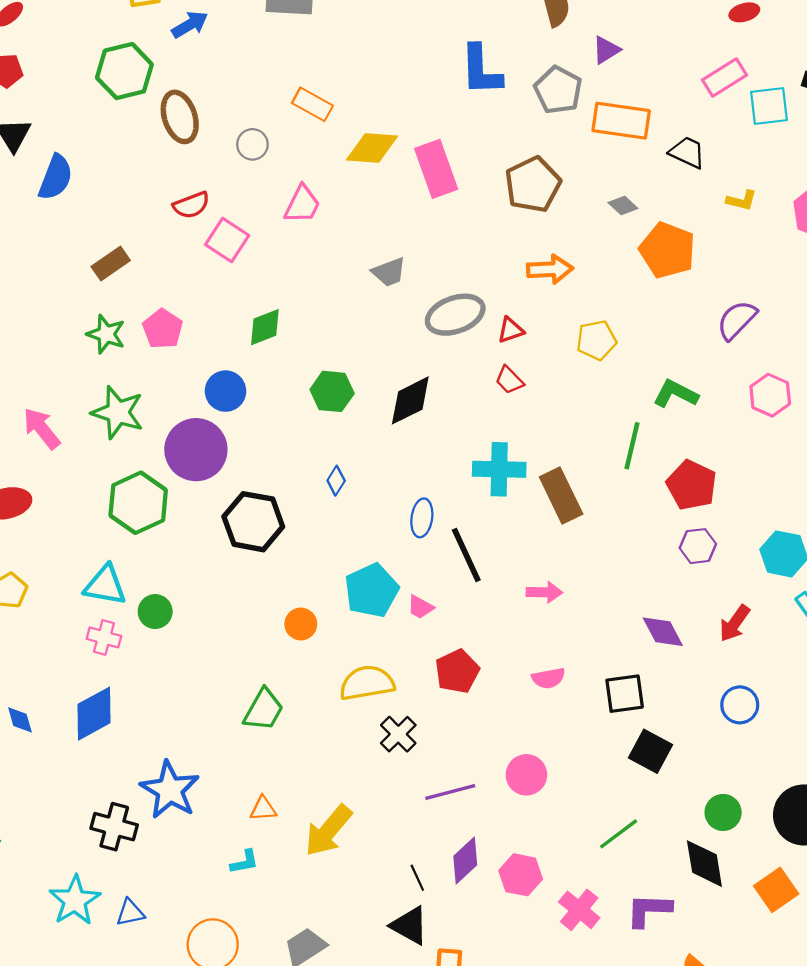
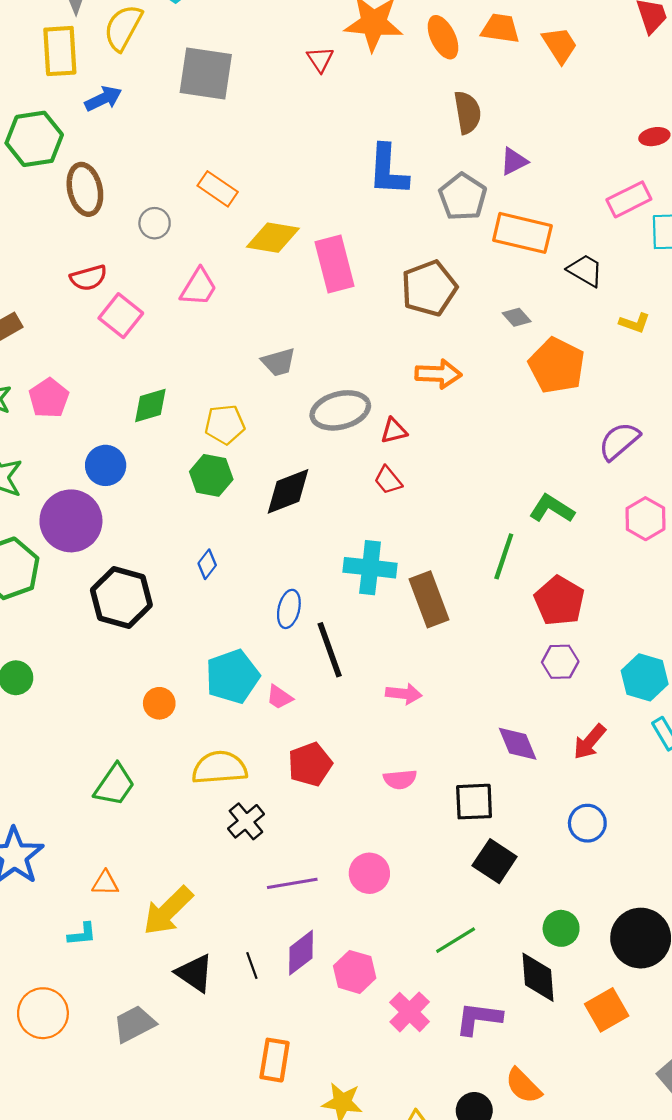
yellow pentagon: (596, 340) -> (225, 424), moved
black triangle: (410, 926) -> (195, 973), moved

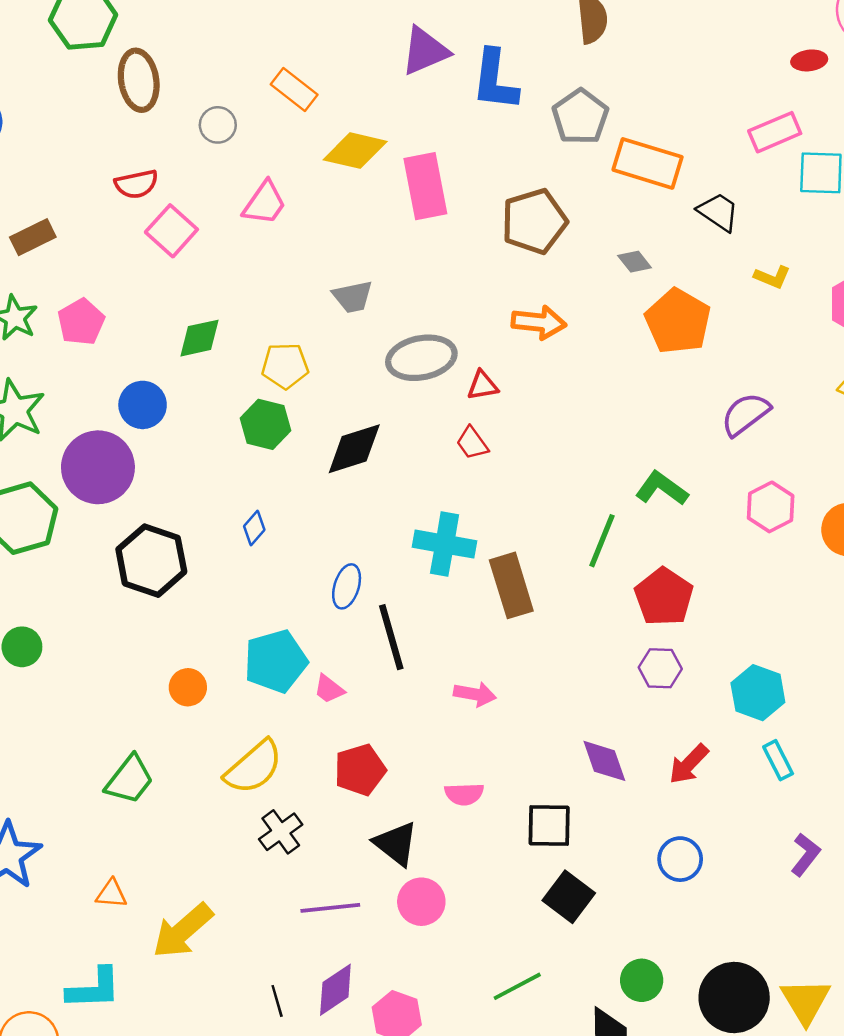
purple triangle: (514, 161) -> (425, 51), moved, size x1.5
yellow semicircle: (219, 768) -> (254, 767), turned 140
cyan L-shape: (82, 934) -> (94, 989), moved, size x1.6
black triangle: (195, 973) -> (396, 844), moved

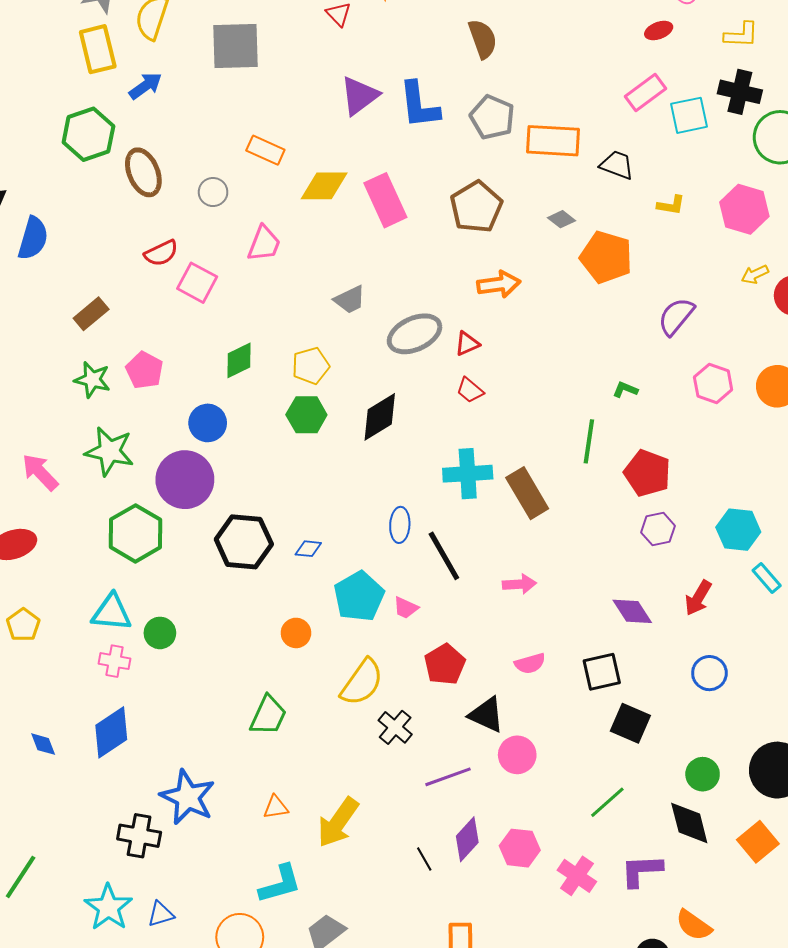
green L-shape: (662, 488) -> (625, 390), size x0.6
blue diamond: (254, 528) -> (308, 549), moved, turned 68

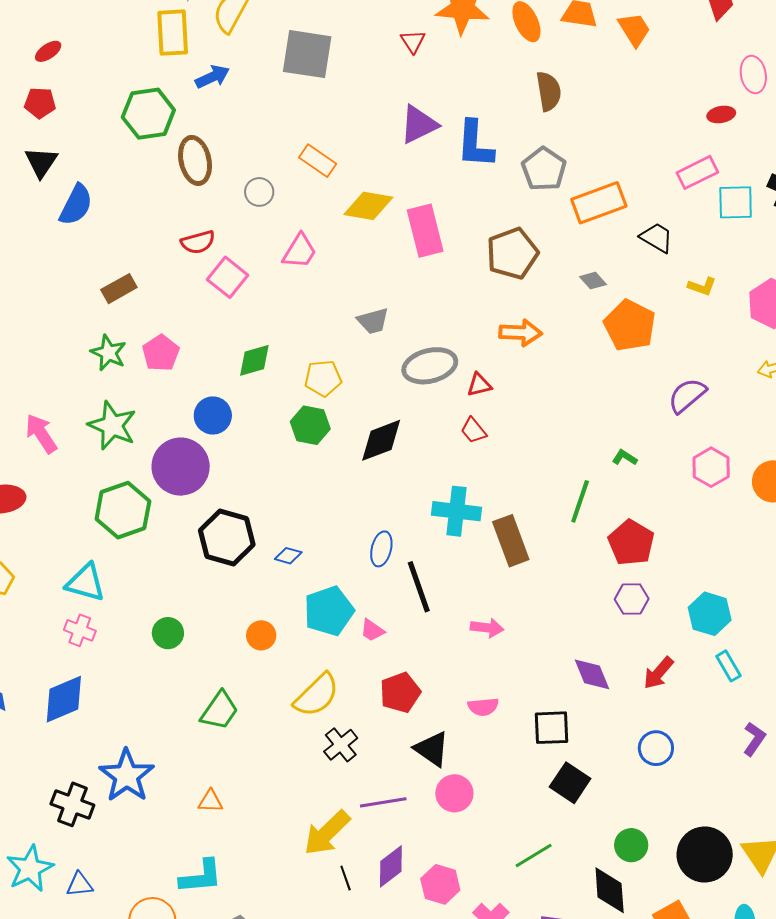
orange rectangle: (553, 141) -> (599, 203), turned -34
green circle: (160, 633) -> (168, 633), moved
yellow arrow: (338, 822) -> (327, 833), moved

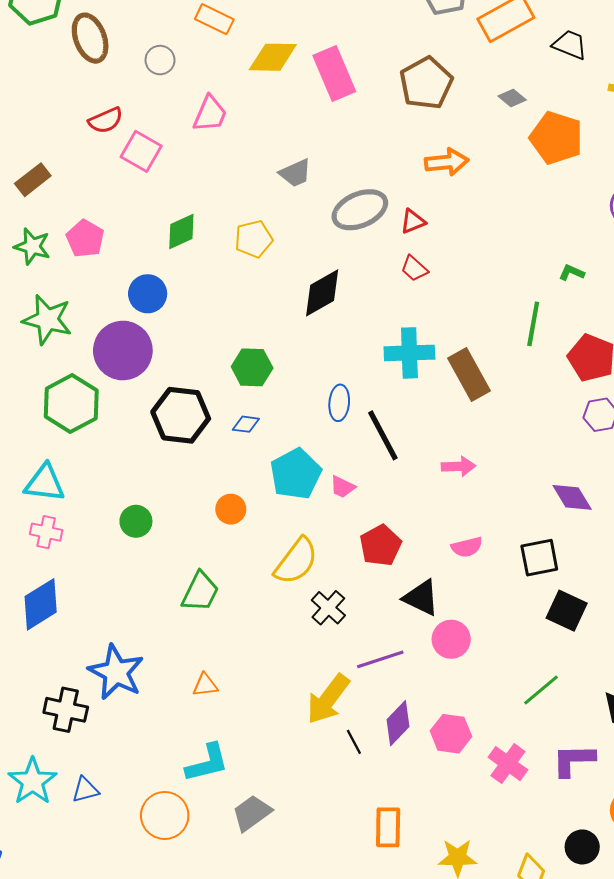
green hexagon: (310, 425) -> (252, 367), moved

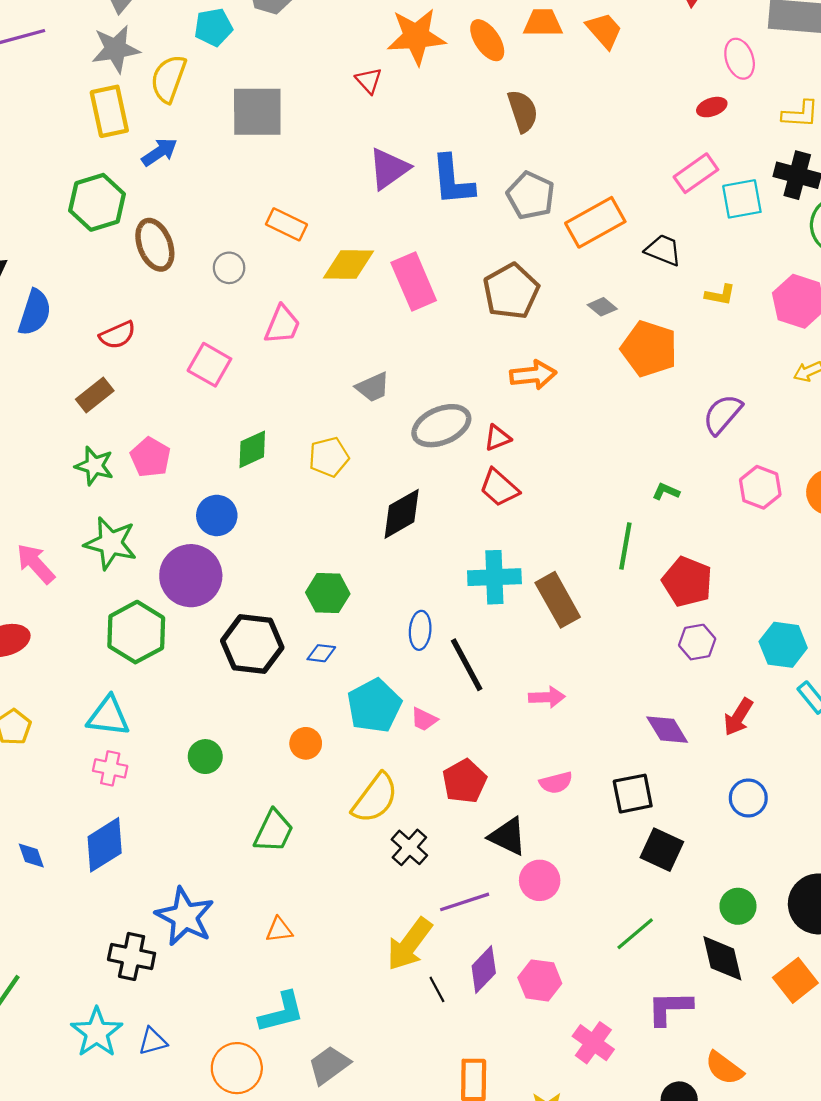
red semicircle: (106, 120) -> (117, 335), moved
red trapezoid: (414, 268) -> (499, 488), size x1.4
pink cross: (508, 764) -> (593, 1043), moved

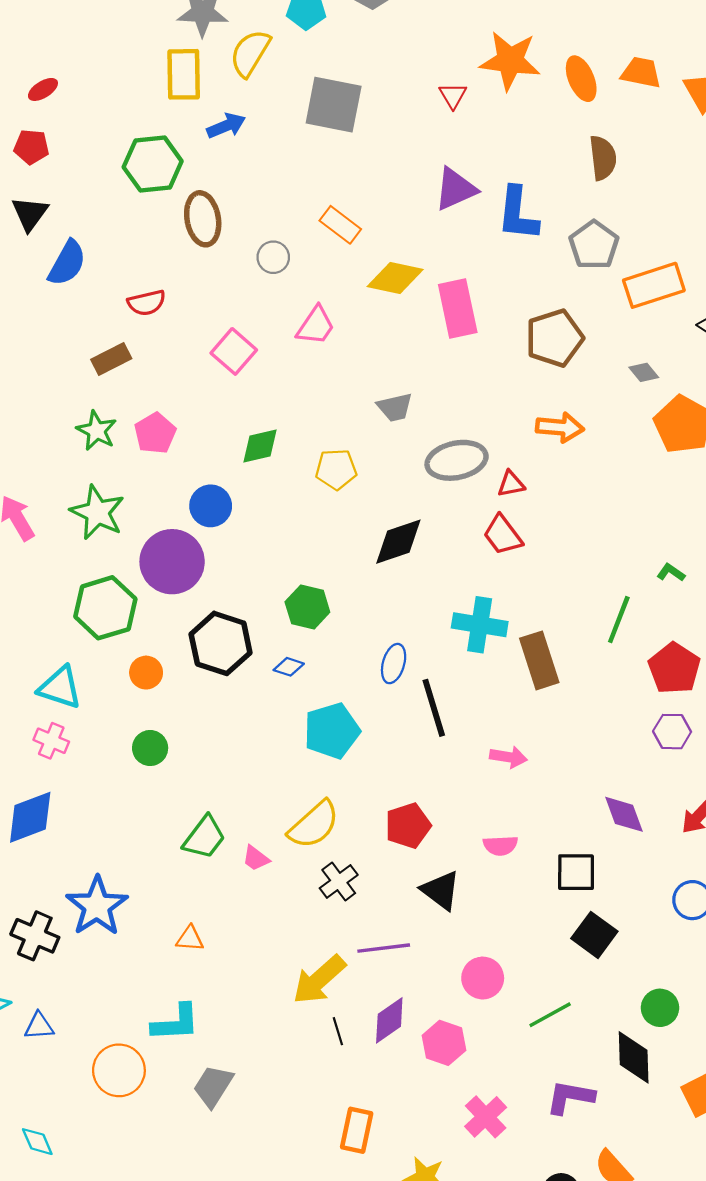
pink trapezoid: (424, 719) -> (256, 858), moved
orange circle: (306, 743) -> (146, 673), moved
pink circle: (540, 880) -> (483, 978), moved
gray trapezoid: (329, 1065) -> (213, 1086), turned -33

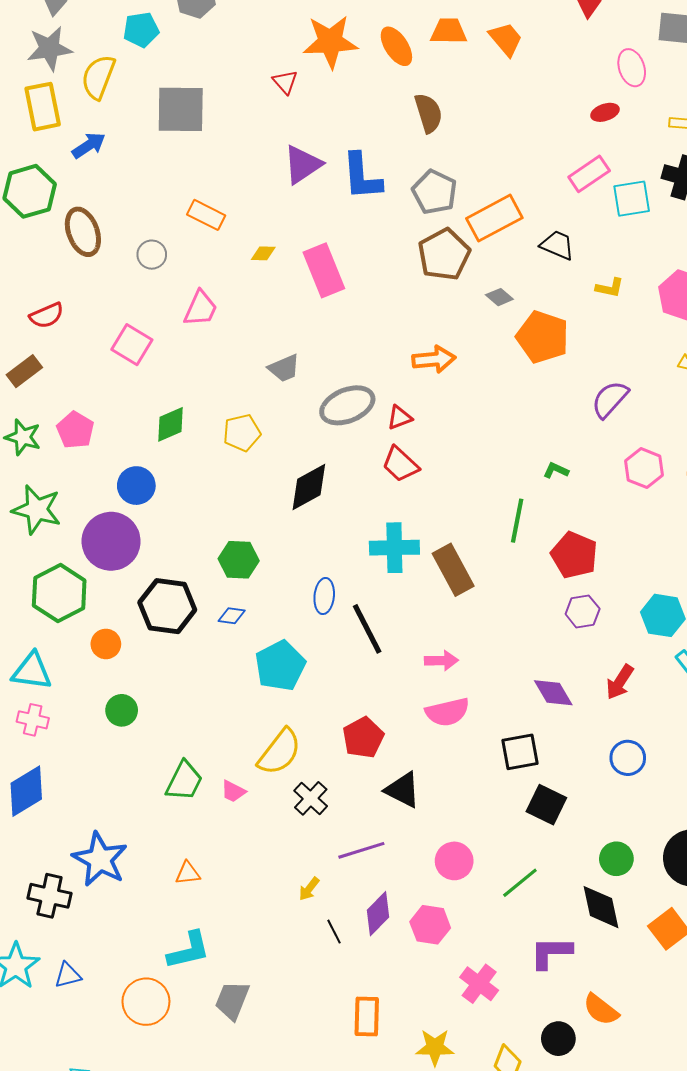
yellow diamond: (395, 278) -> (263, 253), size x0.5
brown pentagon: (554, 338) -> (444, 255), moved
pink semicircle: (500, 846) -> (447, 712), moved, size x1.4
yellow arrow: (319, 980) -> (309, 889), size x0.5

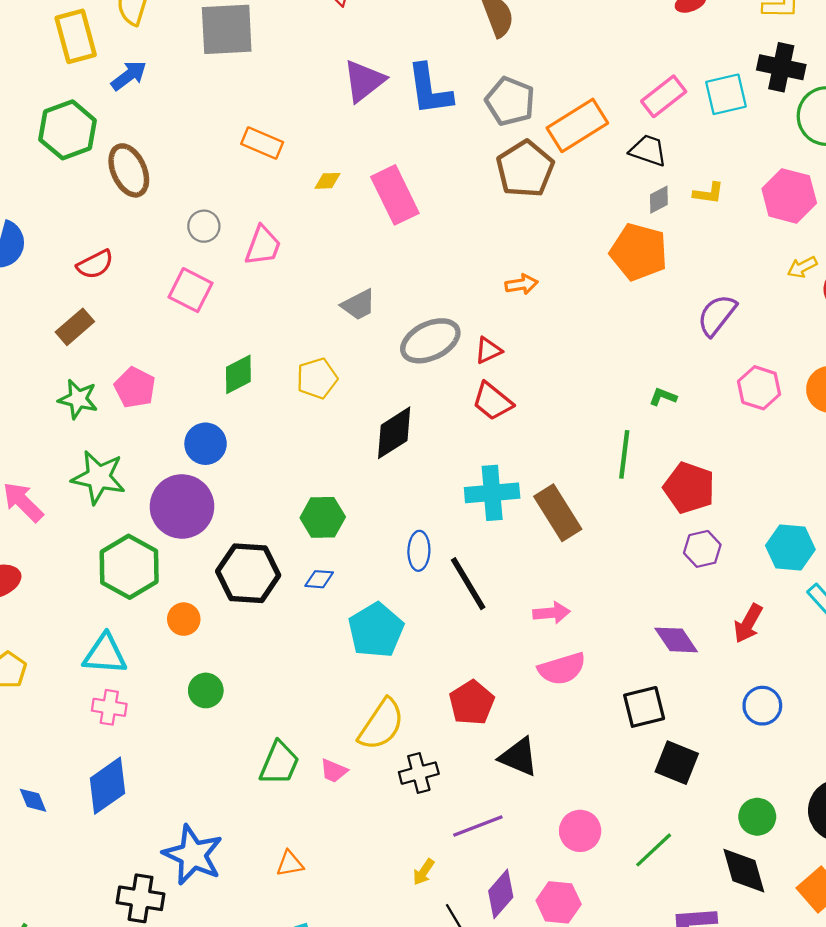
pink rectangle: (589, 174) -> (664, 96), moved
gray circle: (152, 255) -> (204, 226), moved
gray diamond: (499, 297) -> (659, 200), moved, turned -64
orange arrow: (434, 359) -> (522, 284), size x0.7
black cross: (311, 798) -> (419, 773), turned 36

